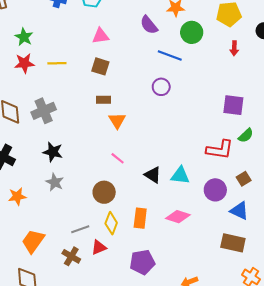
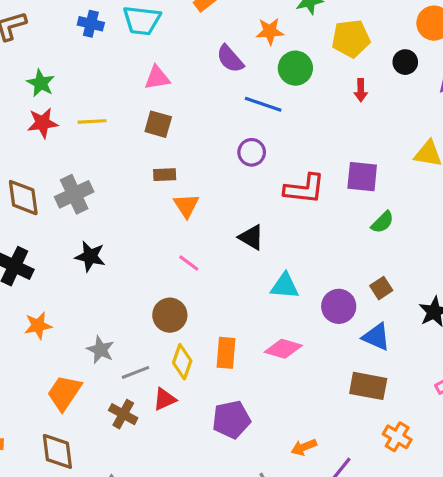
red L-shape: (220, 150) -> (304, 189), moved
black triangle: (153, 175) -> (251, 237), moved
gray star: (55, 182) -> (100, 350), moved

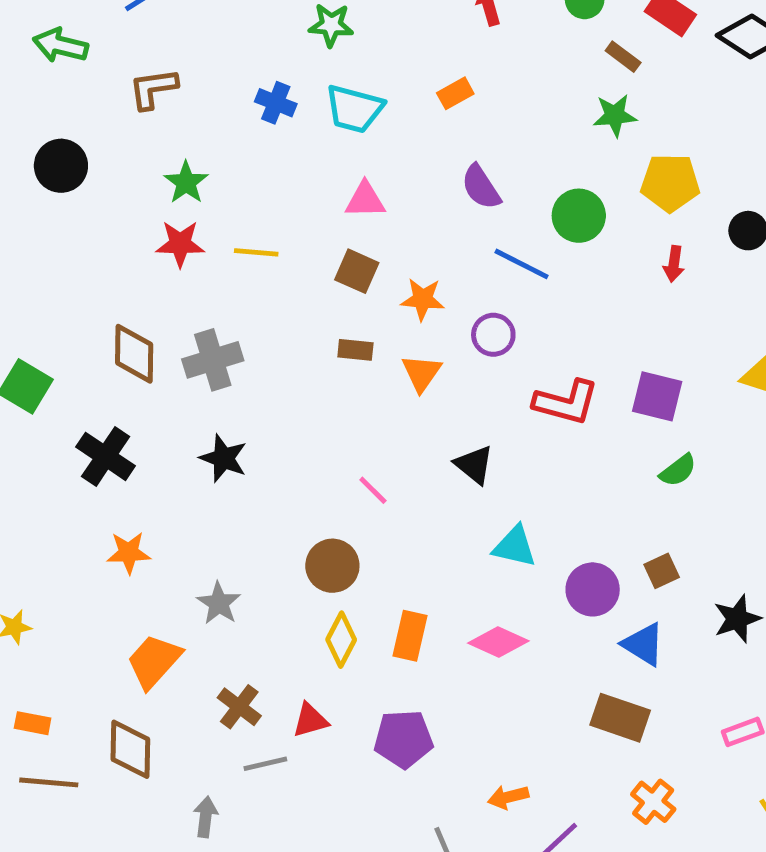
orange star: (270, 31) -> (423, 299), moved
orange triangle: (186, 206) -> (421, 373), moved
gray line: (135, 372) -> (265, 764), moved
red triangle: (165, 399) -> (310, 720), moved

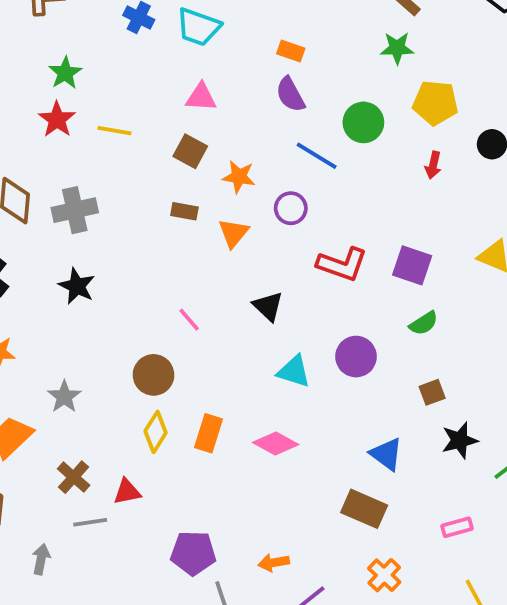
orange rectangle: (455, 93) -> (291, 51), moved, turned 44
red star: (180, 244) -> (57, 119), turned 30
brown square: (662, 571) -> (432, 392), moved
purple circle: (593, 589) -> (356, 357), moved
purple pentagon: (403, 739) -> (193, 553), moved

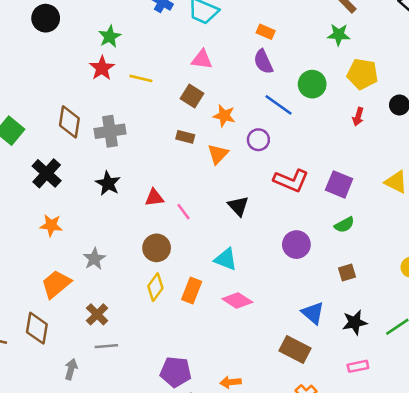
cyan triangle: (294, 371) -> (226, 259), moved
black star: (460, 440) -> (355, 322), moved
red triangle: (127, 492) -> (154, 198), moved

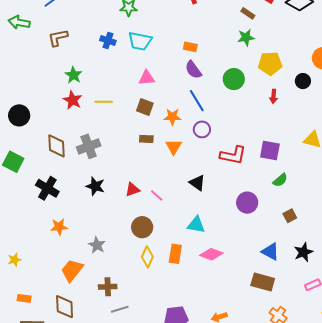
black circle: (46, 18) -> (19, 115), moved
blue line: (279, 105) -> (197, 101), moved, turned 35
brown cross: (97, 314) -> (108, 287), turned -36

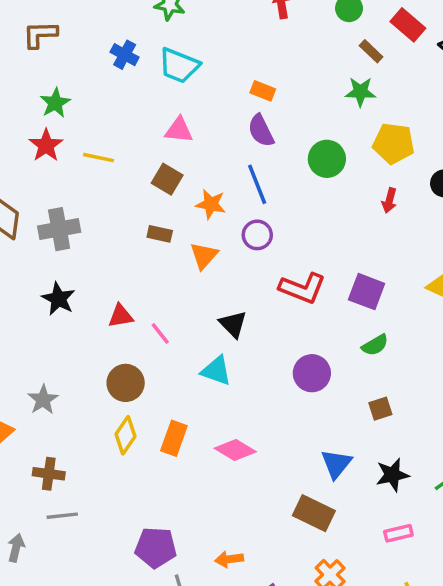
cyan triangle: (196, 225) -> (216, 371), moved
blue triangle: (270, 252) -> (336, 464), turned 30

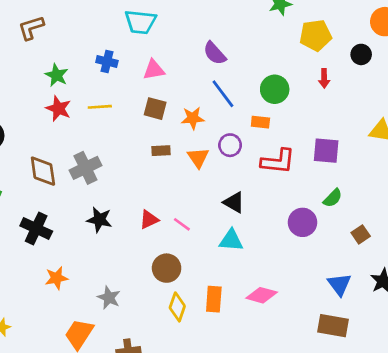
blue cross: (125, 55) -> (107, 62), moved
orange rectangle: (263, 91) -> (260, 122), moved
green circle: (327, 159) -> (275, 89), moved
purple circle: (257, 235) -> (230, 145), moved
green semicircle: (375, 345) -> (333, 198), moved

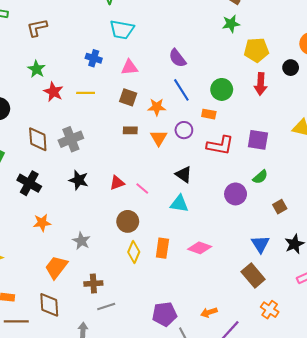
green star: (56, 75) -> (37, 69), moved
red arrow: (324, 78) -> (261, 84), size x1.5
brown rectangle: (333, 326) -> (253, 276), turned 35

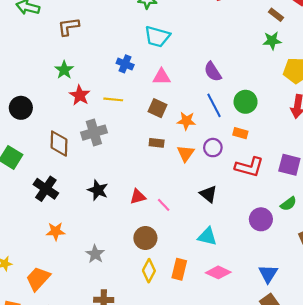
green circle: (222, 89) -> (246, 102), moved
gray cross: (71, 139) -> (94, 133), moved
cyan triangle: (179, 204) -> (207, 236), moved
blue triangle: (260, 244) -> (268, 274), moved
orange trapezoid: (56, 267) -> (38, 279), moved

